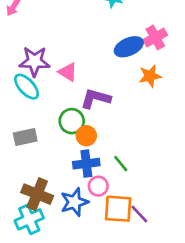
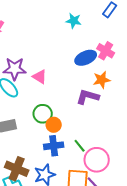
pink cross: (155, 37) -> (106, 51), turned -30
purple L-shape: (96, 99) -> (88, 97), moved
pink circle: (98, 186) -> (97, 160), moved, size x1.6

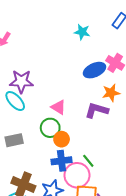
pink triangle: (40, 77) -> (58, 107), moved
pink circle: (97, 160) -> (77, 175), moved

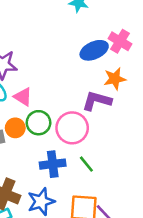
pink triangle: (58, 107) -> (23, 97), moved
orange circle: (62, 139) -> (15, 128), moved
pink circle: (77, 175) -> (72, 128), moved

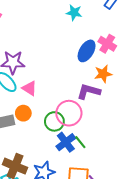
blue ellipse: (94, 50) -> (87, 51), turned -35
green circle: (39, 123) -> (54, 121), moved
blue cross: (53, 164) -> (66, 142), moved, turned -30

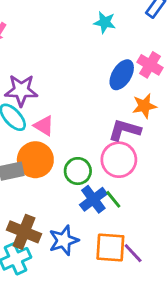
orange circle: (23, 113) -> (35, 160), size x1.6
pink circle: (69, 113) -> (119, 160), moved

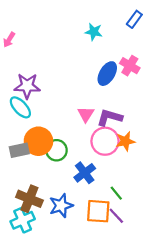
orange star: (144, 106) -> (125, 141), moved
pink triangle: (44, 126) -> (86, 114), moved, turned 30
green circle: (78, 171) -> (56, 150), moved
green line: (113, 199) -> (116, 193), moved

